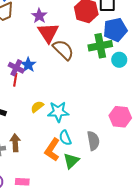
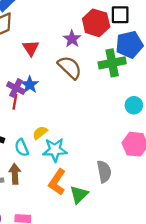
purple star: (39, 16) -> (72, 39), moved
red triangle: (48, 33) -> (31, 48), moved, size x0.7
cyan circle: (119, 60) -> (134, 105), moved
cyan star: (58, 112) -> (55, 150), moved
cyan semicircle: (65, 138) -> (22, 148), moved

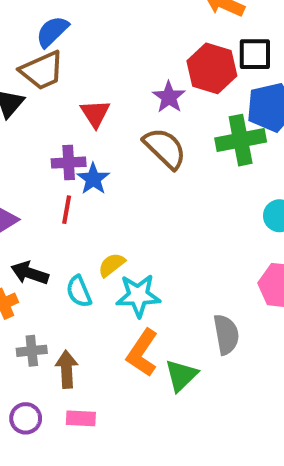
purple cross: (16, 88) -> (69, 163), moved, turned -30
brown arrow: (15, 174) -> (67, 369), moved

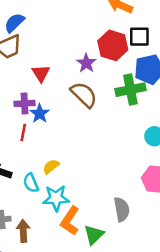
cyan star: (138, 296) -> (56, 198), moved

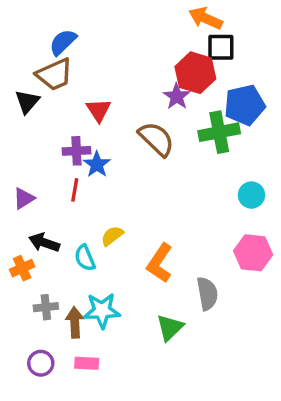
black square: (139, 37) -> (221, 47), moved
purple star: (86, 63) -> (177, 96), moved
cyan star: (56, 198) -> (102, 311), moved
orange L-shape: (70, 221) -> (160, 263), moved

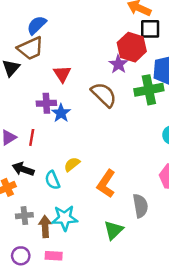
red line: (75, 190) -> (32, 137), moved

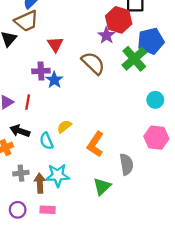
green cross: (149, 90) -> (134, 59), turned -30

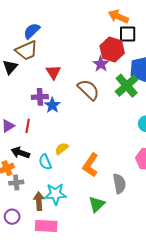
gray cross: (21, 173) -> (16, 183), moved
purple circle: (18, 210) -> (12, 217), moved
pink rectangle: (48, 210) -> (46, 226), size x1.5

